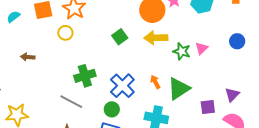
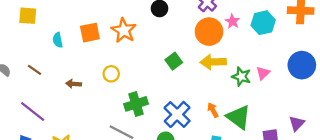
cyan semicircle: (13, 17) -> (58, 40), turned -64
yellow circle: (65, 33) -> (111, 74), moved
blue circle: (237, 41) -> (302, 65), size x1.6
green triangle: (179, 89) -> (238, 117), turned -50

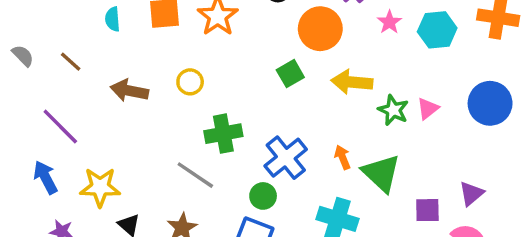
orange circle: (209, 32) -> (320, 29), moved
brown arrow: (74, 84) -> (129, 91), size x1.5

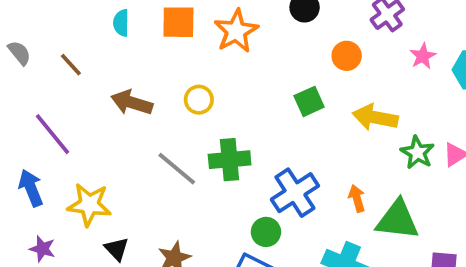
orange circle: (320, 29) -> (347, 56), size x0.6
green triangle: (381, 173) -> (397, 220), turned -42
gray line: (195, 175) -> (177, 169), moved

